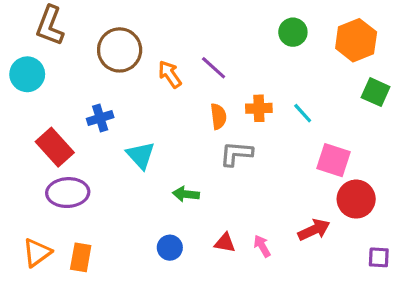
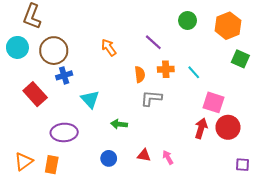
brown circle: (120, 50) -> (54, 51), moved
purple line: (214, 68) -> (153, 42), moved
purple ellipse: (68, 193) -> (64, 132), moved
red arrow: (314, 230) -> (201, 128), moved, turned -48

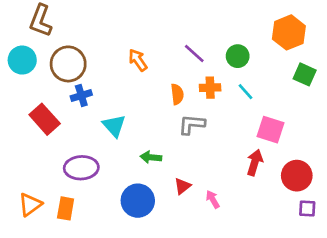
green circle: (188, 20) -> (238, 56), moved
red circle: (228, 127) -> (297, 176), moved
red triangle: (144, 155) -> (182, 186), moved, turned -48
blue circle: (109, 158) -> (138, 201), size x1.6

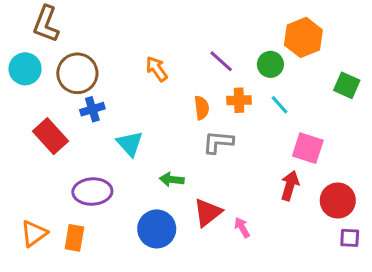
orange hexagon: (289, 32) -> (303, 37), moved
red triangle: (182, 186) -> (208, 212), size x1.5

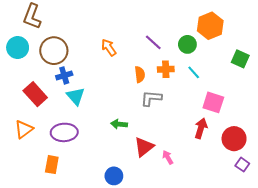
cyan triangle: (130, 144) -> (76, 96), moved
blue circle: (157, 229) -> (114, 176), moved, size x0.7
orange triangle: (34, 233) -> (24, 129), moved
purple square: (350, 238) -> (242, 165), turned 32

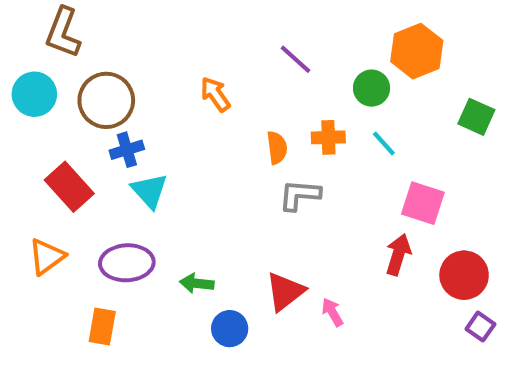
purple line: (153, 42) -> (295, 59), moved
green arrow: (119, 124) -> (197, 283), moved
blue circle: (114, 176) -> (230, 329), moved

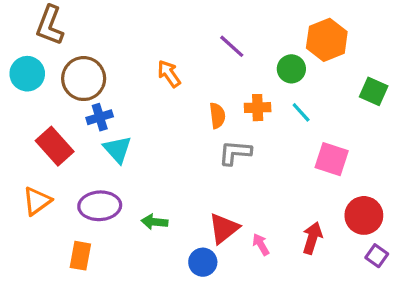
red arrow: (398, 255) -> (312, 238), moved
blue circle: (230, 329) -> (203, 262), moved

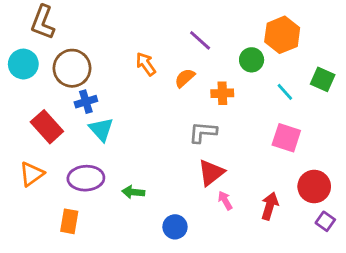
cyan line: (301, 112) -> (285, 92), moved
orange semicircle: (217, 116) -> (185, 78), moved, turned -125
red triangle: (224, 228) -> (211, 173), moved
pink arrow: (261, 244) -> (225, 200), moved

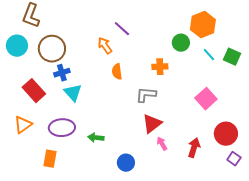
purple line: (200, 40) -> (122, 29), moved
orange semicircle: (185, 78) -> (117, 72), moved, turned -56
cyan line: (285, 92) -> (209, 55), moved
pink square: (286, 138) -> (206, 99), turned 30

